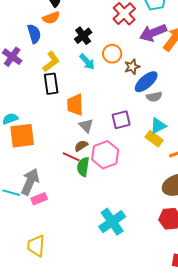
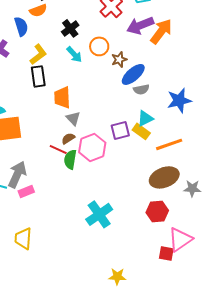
purple square: (121, 120) -> (120, 130), moved

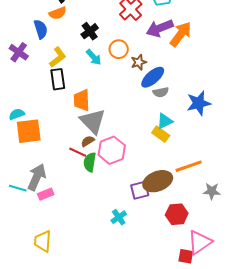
gray triangle: (73, 118) -> (93, 121), size x1.8
purple square: (120, 130) -> (140, 190), moved
orange line: (169, 144) -> (189, 166), moved
brown ellipse: (164, 177) -> (158, 181), moved
cyan cross: (99, 214) -> (119, 217), size x0.6

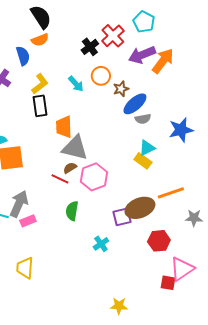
black cross: (90, 31) -> (90, 47), moved
gray triangle: (93, 121) -> (75, 148), turned -32
green semicircle: (90, 162) -> (72, 211), moved

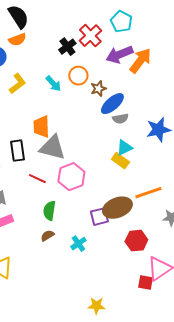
black rectangle: (40, 106) -> (17, 151), moved
brown semicircle: (70, 168) -> (47, 236), moved

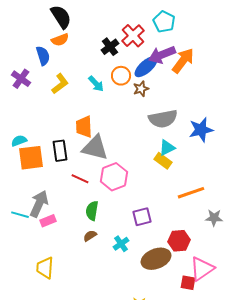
blue ellipse: (112, 104) -> (146, 67), moved
gray semicircle: (120, 119) -> (163, 119), size x1.8
brown ellipse: (117, 208) -> (156, 259), moved

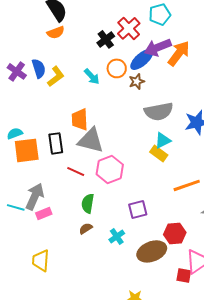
cyan pentagon: (164, 22) -> (160, 14), turned 30
blue semicircle: (43, 56) -> (39, 68), moved

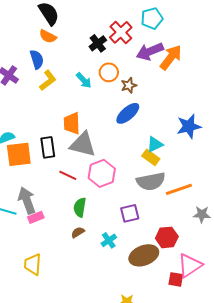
orange semicircle: (56, 32) -> (48, 36), turned 48
blue ellipse: (142, 59) -> (128, 113), moved
blue semicircle: (39, 68) -> (37, 59), moved
gray semicircle: (159, 111) -> (151, 181), moved
gray arrow: (35, 196) -> (27, 200), turned -44

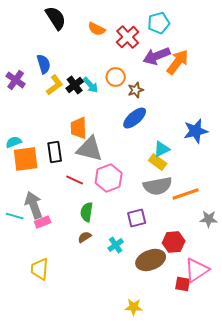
orange semicircle: (48, 36) -> (97, 29), moved
black cross: (98, 43) -> (75, 85), moved

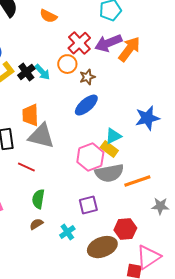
red cross: (128, 37) -> (79, 43), moved
pink hexagon: (109, 178) -> (90, 157), moved

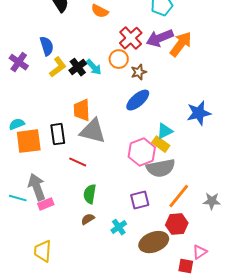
orange line: (137, 181) -> (179, 196), moved, turned -32
pink triangle: (148, 257) -> (200, 252), size x0.6

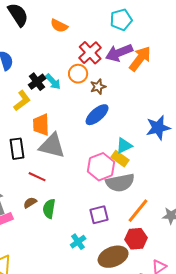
yellow L-shape: (58, 67) -> (22, 101), moved
brown semicircle: (88, 219) -> (30, 203), moved

